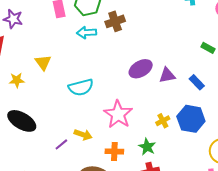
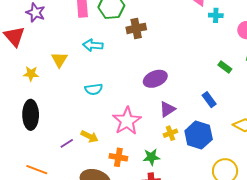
cyan arrow: (87, 32) -> (93, 45), moved
purple triangle: (167, 75) -> (167, 109), moved, turned -30
cyan semicircle: (81, 87) -> (94, 89), size x0.7
black ellipse: (22, 121) -> (31, 115), turned 52
green star: (147, 147) -> (151, 157), turned 30

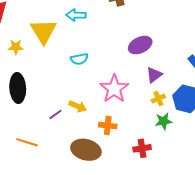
yellow triangle: (59, 60) -> (43, 31), size x1.6
green star: (151, 157) -> (164, 121), moved

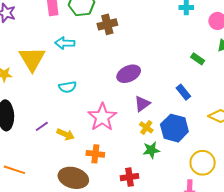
yellow cross: (158, 99) -> (146, 127), turned -32
purple line: (55, 114) -> (42, 126), moved

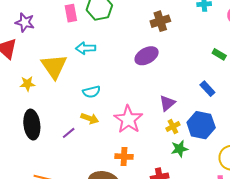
brown cross: (107, 24) -> (160, 21), moved
purple ellipse: (129, 74) -> (147, 56), moved
yellow cross: (146, 127) -> (173, 127), turned 32
yellow arrow: (66, 134) -> (90, 118), moved

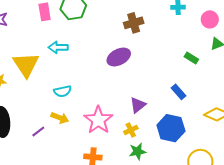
yellow cross: (173, 127) -> (131, 130), moved
green star: (179, 149) -> (138, 151), moved

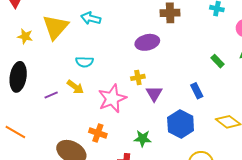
purple triangle: (138, 105) -> (154, 94), turned -36
yellow cross: (131, 130) -> (138, 77), moved

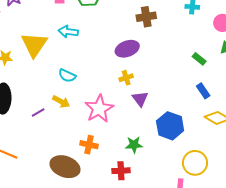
cyan semicircle: (84, 62) -> (67, 76), turned 30
yellow cross: (138, 77) -> (126, 78), moved
blue rectangle: (197, 91) -> (203, 91), moved

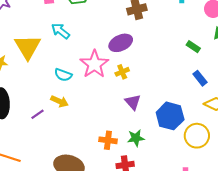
cyan arrow: (68, 32) -> (60, 31), turned 36
purple triangle: (140, 99) -> (133, 102), moved
pink star: (99, 109) -> (94, 64), moved
orange cross: (89, 145) -> (108, 140), moved
yellow circle: (195, 163) -> (197, 136), moved

